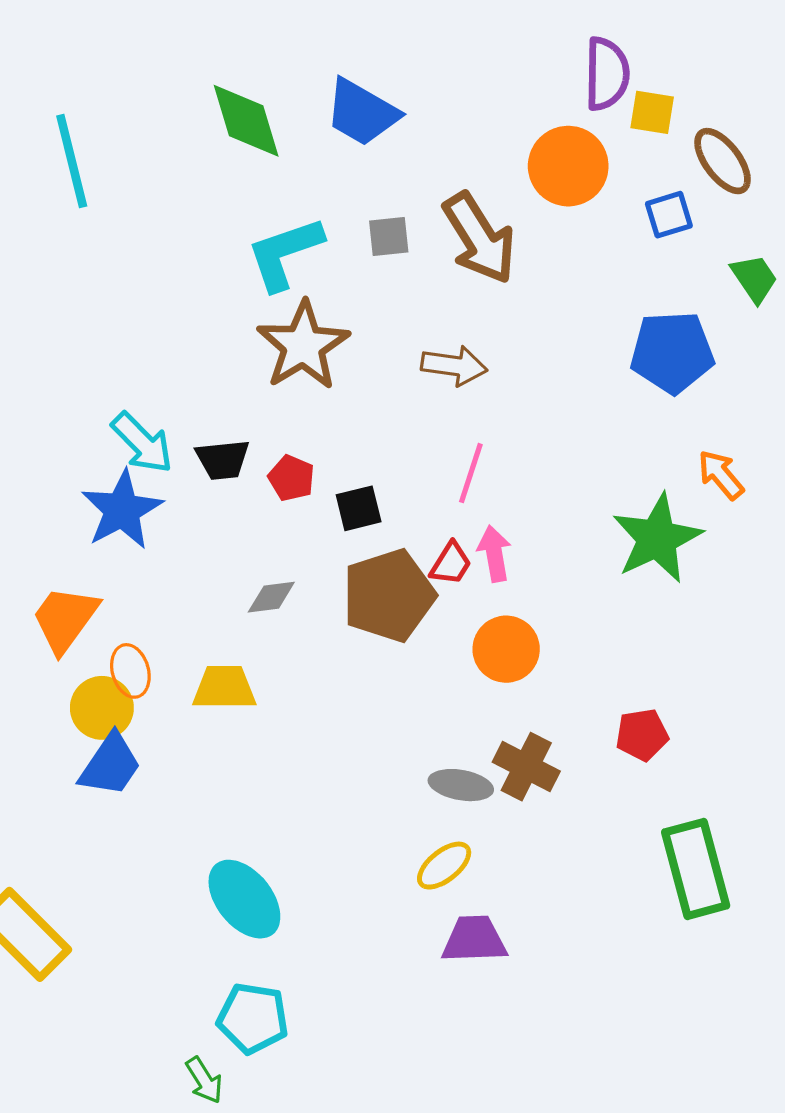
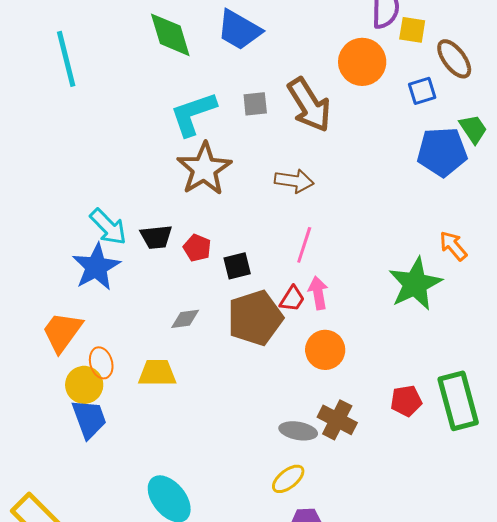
blue pentagon: (672, 352) -> (442, 152), moved
blue trapezoid: (110, 765) -> (89, 419), turned -54
green rectangle: (696, 869) -> (458, 401), moved

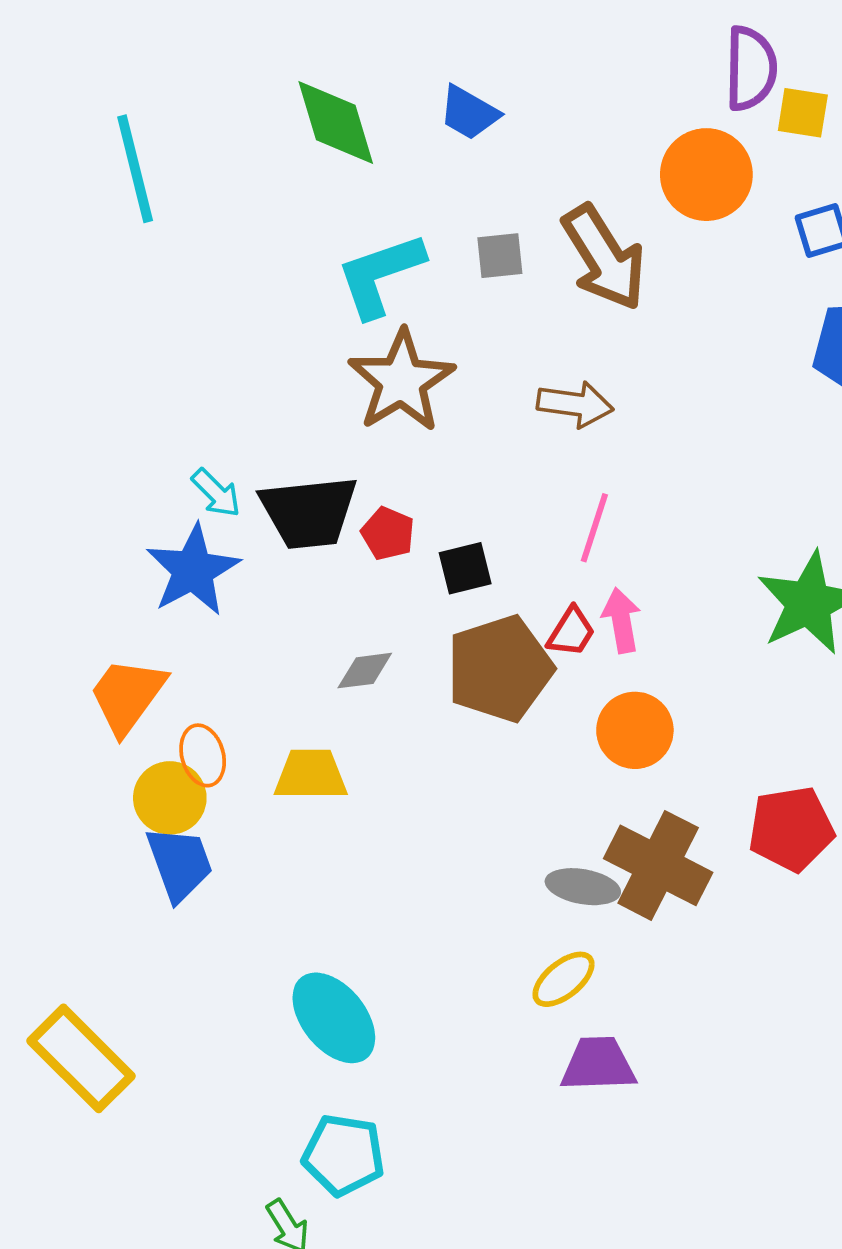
blue trapezoid: (239, 30) -> (469, 113), size x0.7
cyan arrow: (108, 227) -> (216, 493), size x0.7
black trapezoid: (156, 237) -> (309, 512), size x1.6
red pentagon: (406, 401) -> (791, 829), size x1.4
brown cross: (337, 420) -> (658, 865), size x1.4

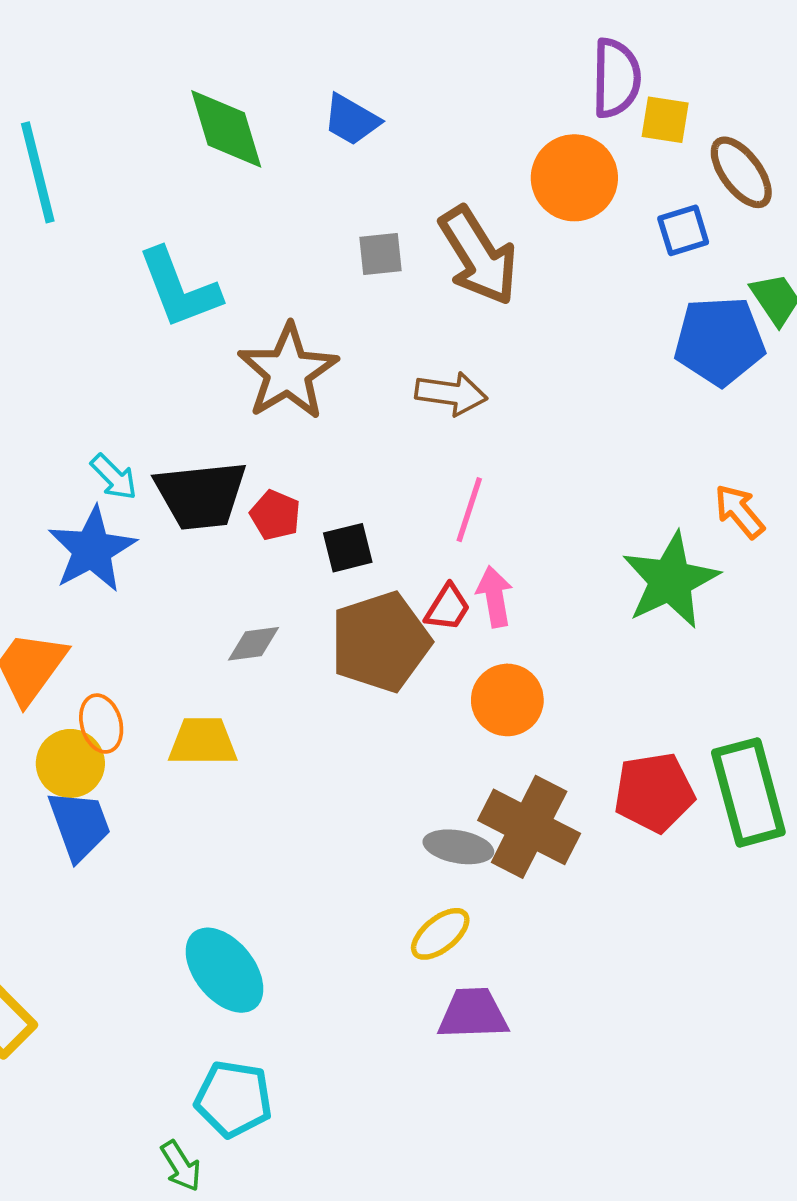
cyan L-shape: (380, 275) -> (179, 288), moved, turned -92

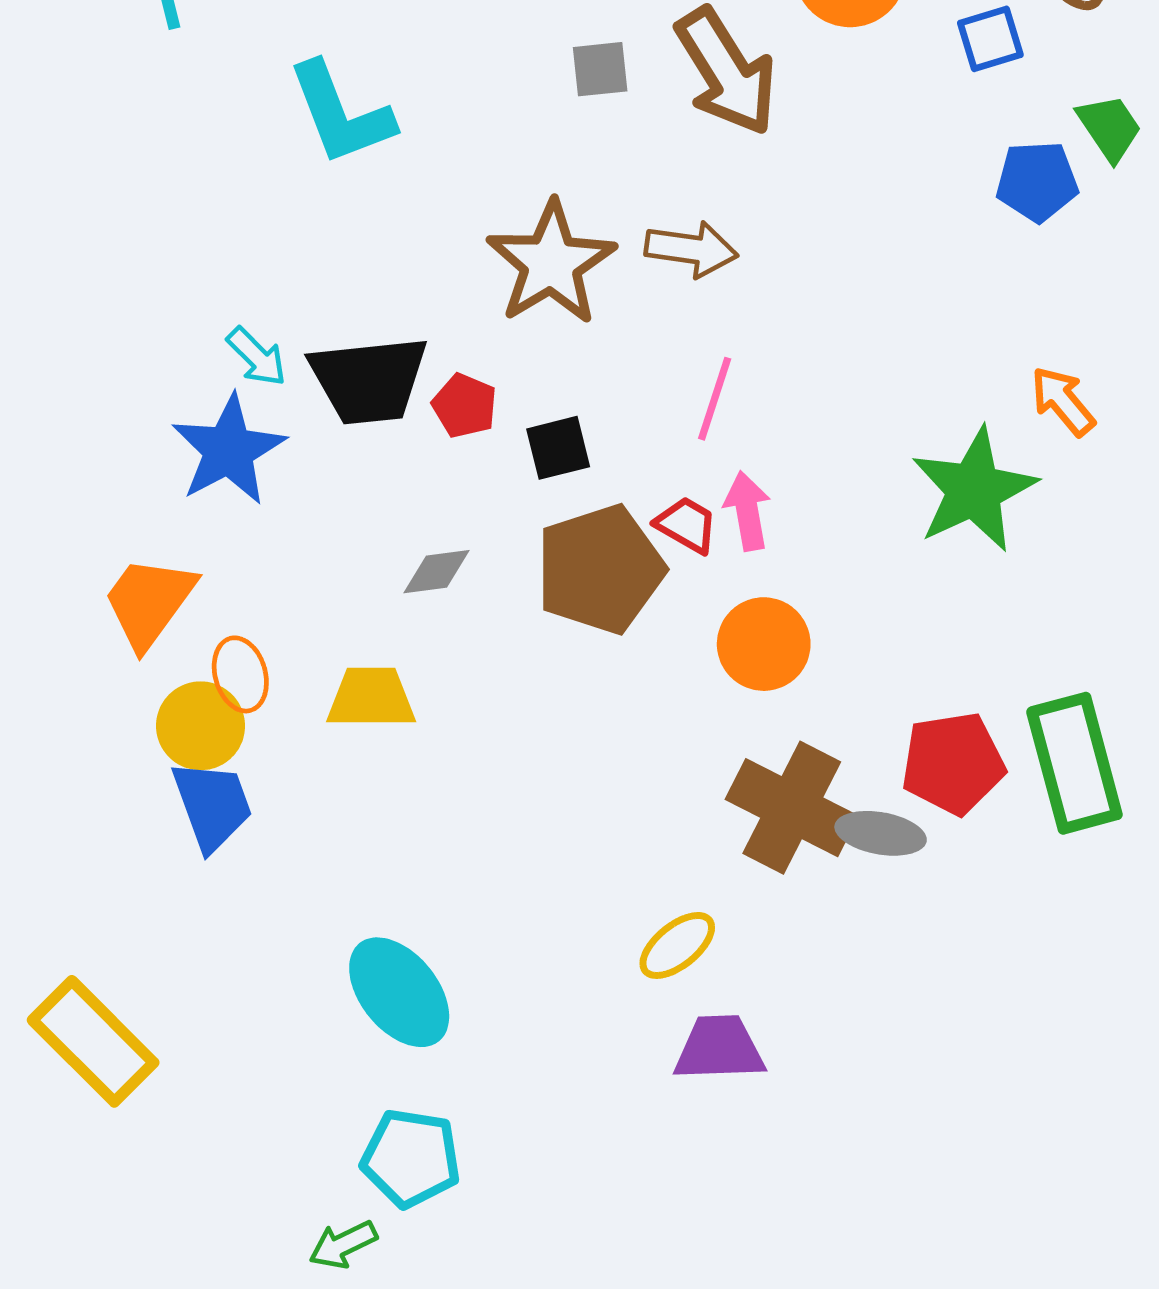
blue pentagon: (719, 341) -> (1037, 181), size x0.7
brown star: (288, 372) -> (551, 263), moved
red trapezoid: (447, 608) -> (687, 525), turned -92
gray ellipse: (458, 847) -> (881, 833), moved
green arrow: (181, 1166) -> (343, 1245), turned 96

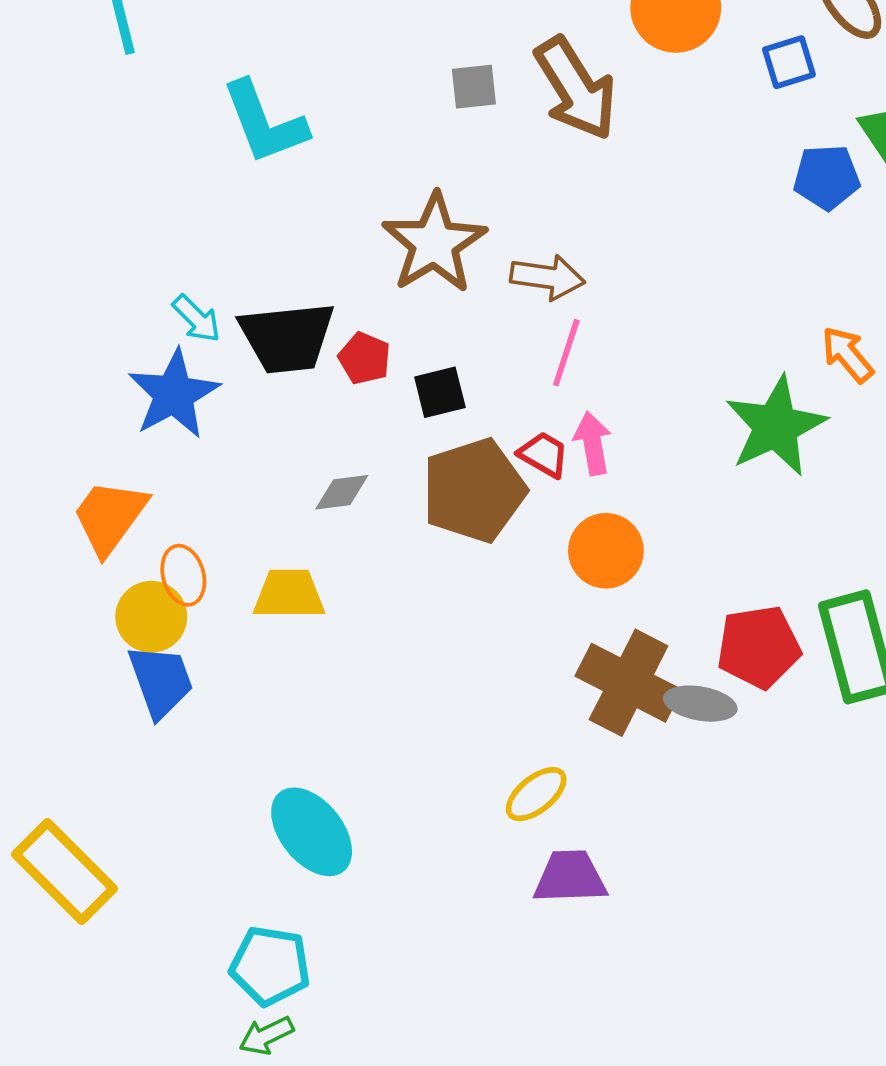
brown arrow: (691, 249) -> (547, 277), moved
cyan pentagon: (411, 1158) -> (270, 966), moved

